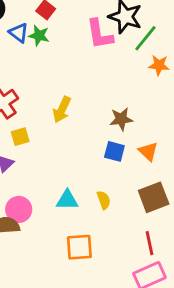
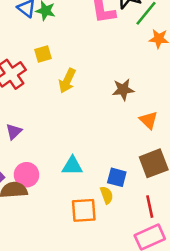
yellow square: (20, 137) -> (43, 54), moved
blue square: (114, 151) -> (117, 177), moved
yellow semicircle: (104, 200) -> (107, 195), moved

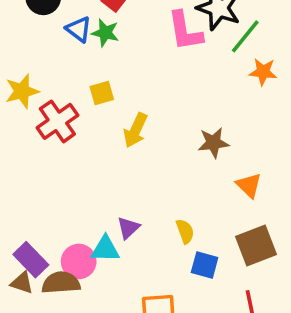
purple triangle: (14, 132) -> (128, 228), moved
cyan triangle: (72, 166) -> (105, 249), moved
yellow semicircle: (107, 195) -> (185, 231), moved

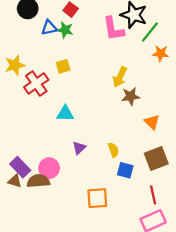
blue triangle: (79, 29) -> (49, 28), turned -49
yellow arrow: (135, 130) -> (120, 77), moved
cyan triangle: (105, 249) -> (65, 113), moved

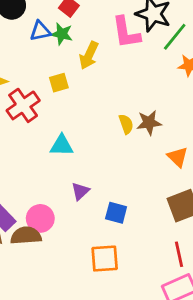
yellow arrow: (120, 77) -> (89, 55), moved
yellow semicircle: (113, 150) -> (126, 124), moved
blue square: (125, 170) -> (116, 213), moved

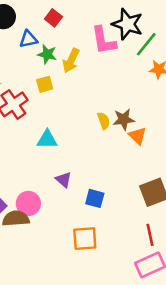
green star: (62, 34) -> (47, 54), moved
orange triangle: (178, 157) -> (137, 136), moved
purple triangle: (80, 191) -> (63, 180), turned -36

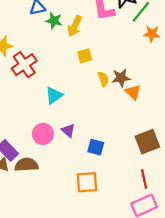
yellow square: (45, 84) -> (85, 56), moved
cyan triangle: (47, 140) -> (54, 95), turned -36
pink circle: (28, 203) -> (43, 134), moved

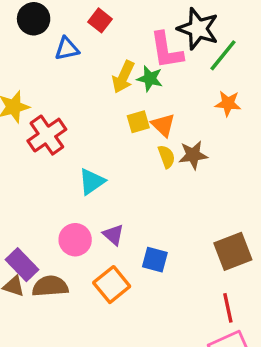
green star: (54, 21) -> (150, 79), moved
orange star: (152, 34) -> (228, 103), moved
orange triangle: (133, 92) -> (163, 125), moved
orange square: (87, 182) -> (112, 285), moved, turned -35

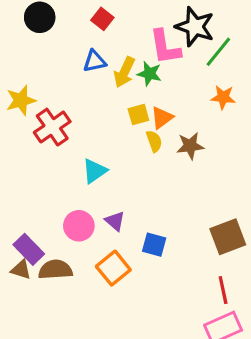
blue triangle: (67, 49) -> (95, 61), moved
orange triangle: (163, 125) -> (162, 118), turned 40
yellow semicircle: (166, 157) -> (154, 141), moved

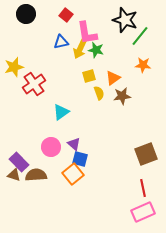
pink L-shape: (165, 47) -> (87, 33), moved
orange triangle: (162, 118) -> (113, 78), moved
blue square: (154, 245) -> (80, 159), moved

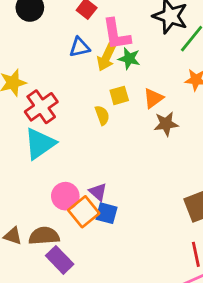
yellow semicircle: (99, 93) -> (102, 115), moved
cyan triangle: (61, 112) -> (40, 144), moved, size x1.4
purple rectangle: (19, 162) -> (60, 260), moved
orange square: (73, 174) -> (84, 212), moved

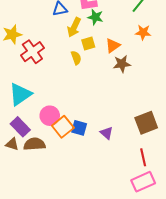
yellow arrow: (106, 57) -> (74, 27), moved
cyan triangle: (40, 144) -> (20, 94), moved
purple triangle: (98, 192) -> (107, 133), moved
purple rectangle: (60, 260) -> (20, 127), moved

